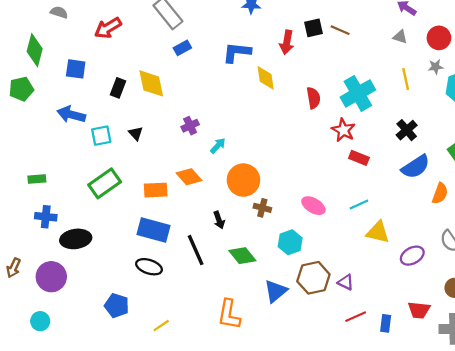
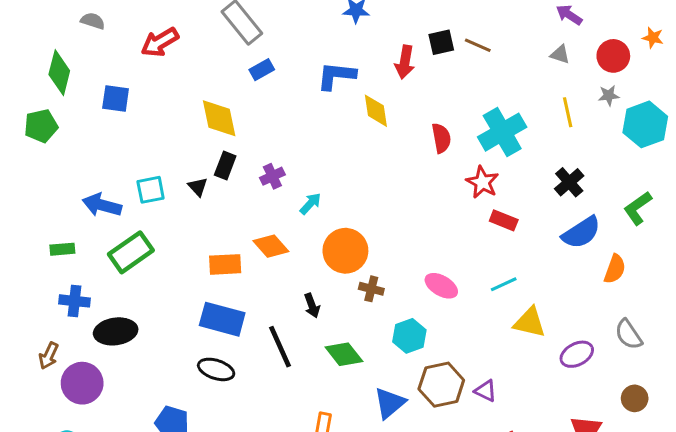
black rectangle: (118, 88) -> (225, 166), moved
blue arrow: (71, 115) -> (102, 205), moved
green rectangle: (105, 183) -> (131, 252), moved
brown arrow: (14, 268) -> (49, 356), moved

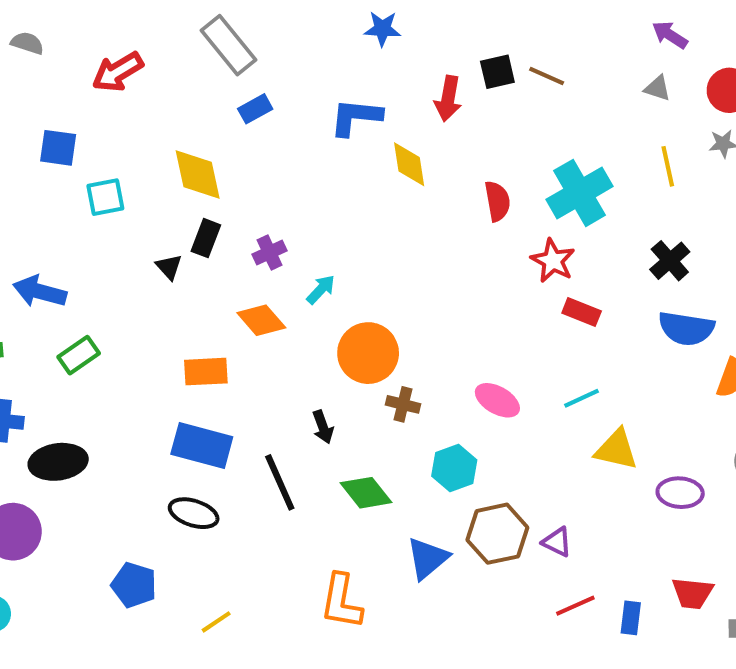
cyan square: (151, 190) -> (105, 197), moved
blue semicircle: (581, 232) -> (686, 328), turned 42
orange diamond: (271, 246) -> (261, 320), moved
green rectangle: (131, 252) -> (79, 355), size x0.7
purple ellipse: (577, 354) -> (680, 493), turned 32

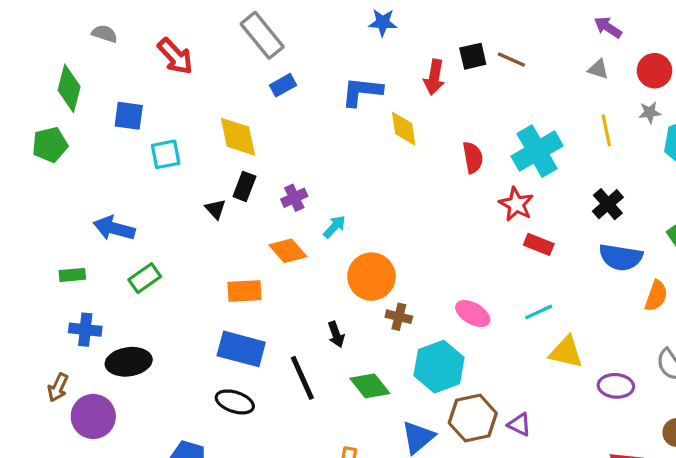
red arrow: (118, 72) -> (175, 56), turned -102
cyan hexagon: (454, 468) -> (439, 367), size x1.4

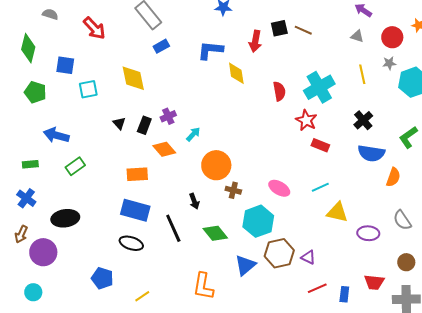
green pentagon: (50, 145) -> (35, 92), moved, turned 30
black rectangle: (244, 186) -> (144, 125), moved
blue cross: (85, 330) -> (26, 198), moved, turned 30

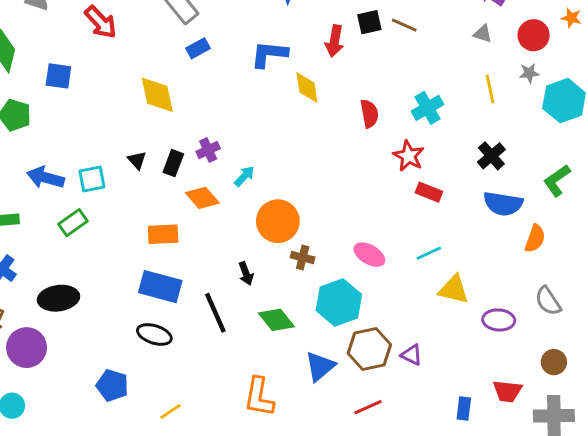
cyan cross: (319, 87) -> (427, 108), size x0.7
cyan square: (88, 89) -> (92, 179), moved
red line: (317, 288) -> (368, 407), moved

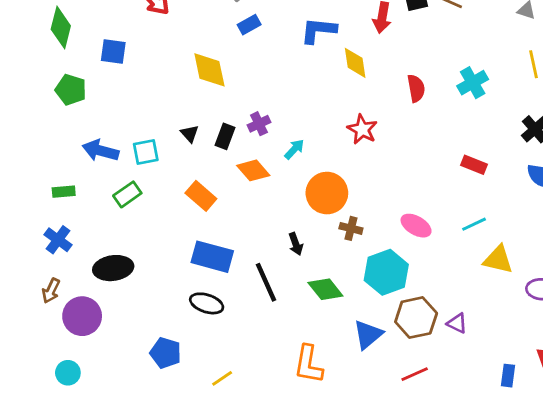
red star: (409, 156) -> (362, 129), moved
orange rectangle: (163, 234) -> (201, 196), moved, turned 44

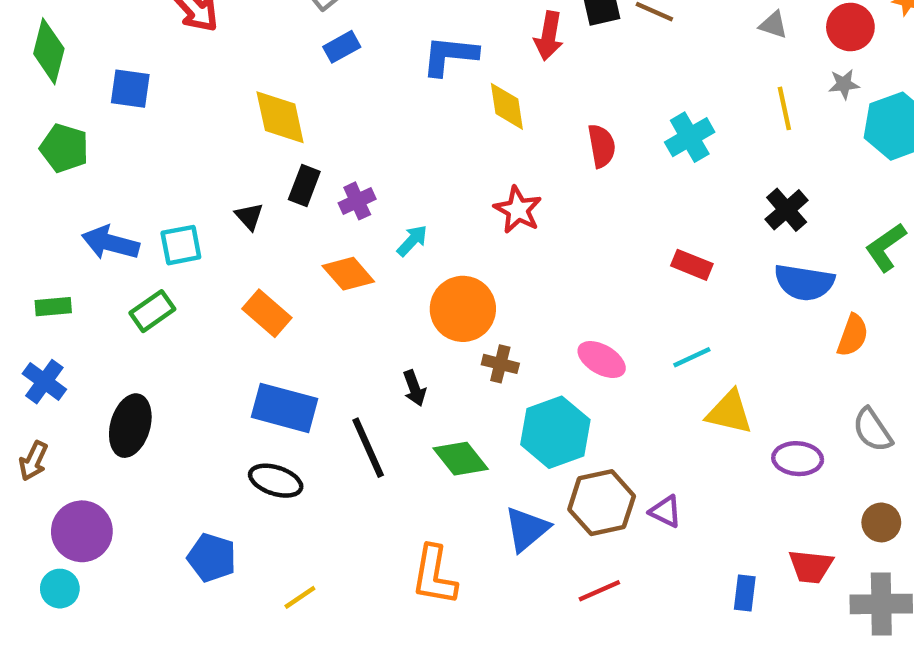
black rectangle: (225, 136) -> (304, 186), moved
black ellipse: (113, 268) -> (130, 426), turned -66
purple circle: (82, 316) -> (82, 531), moved

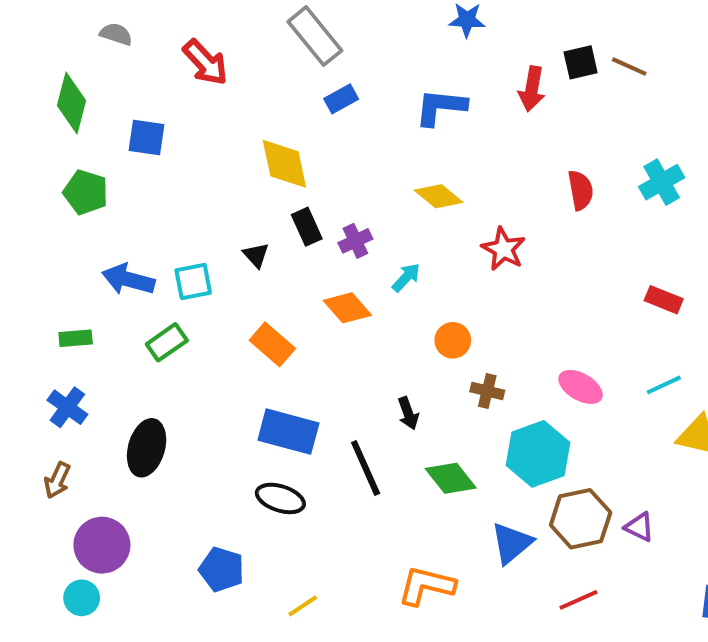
yellow diamond: (507, 106) -> (439, 196), moved, turned -42
black rectangle: (304, 186) -> (307, 227), turned -45
orange circle: (463, 309) -> (453, 340), size x0.6
orange L-shape: (434, 575) -> (426, 586), turned 94

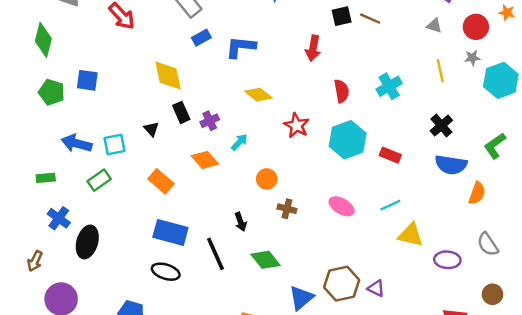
red arrow: (532, 89) -> (313, 48), moved
blue L-shape: (441, 107) -> (241, 47), moved
blue square: (147, 137) -> (87, 80), moved
blue cross: (67, 407) -> (59, 218), moved
cyan hexagon: (538, 454) -> (348, 140), moved

